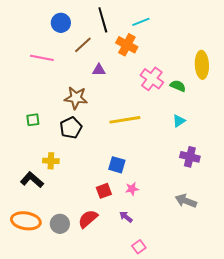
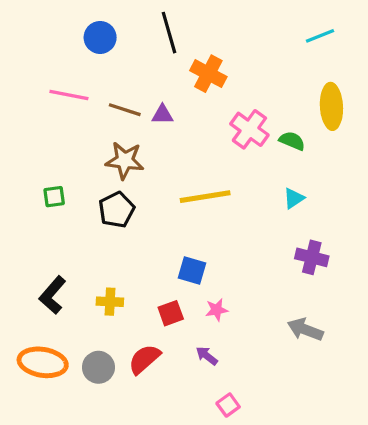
cyan line: (141, 22) -> (320, 36), moved
brown line: (83, 45) -> (125, 110), moved, turned 60
yellow cross: (51, 161) -> (110, 302), moved
black L-shape: (32, 180) -> (53, 295), turned -90

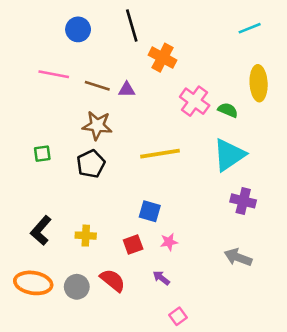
cyan triangle: (294, 198) -> (229, 155), size x2.0
red semicircle: (144, 359) -> (113, 280), turned 80

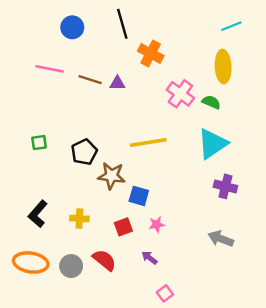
yellow ellipse: (259, 83) -> (223, 67), moved
brown star: (97, 125) -> (111, 176), moved

